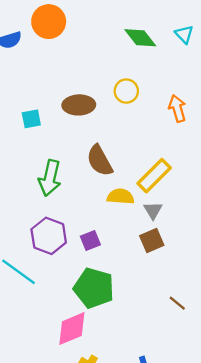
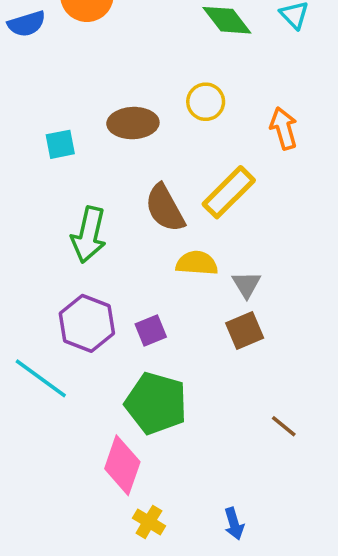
yellow rectangle: (154, 176) -> (229, 192), moved
pink diamond: (72, 329) -> (122, 465), turned -48

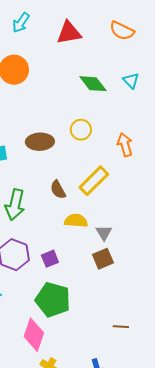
brown semicircle: (165, 208) -> (58, 190), size x0.7
brown line: (284, 426) -> (121, 327), moved, turned -35

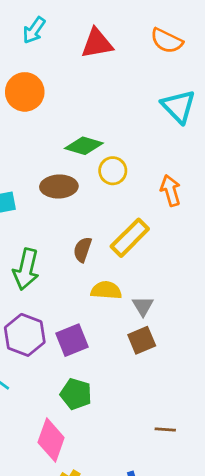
cyan triangle: (131, 81) -> (178, 106), size x1.6
green diamond: (93, 84) -> (84, 146), moved, turned -36
brown semicircle: (58, 190) -> (83, 250), turned 48
purple square: (50, 259) -> (72, 340), size x1.4
green pentagon: (53, 300) -> (76, 394), size x0.7

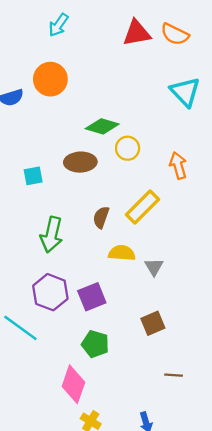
red triangle: (97, 43) -> (137, 33), moved
brown square: (142, 340) -> (153, 323), moved

